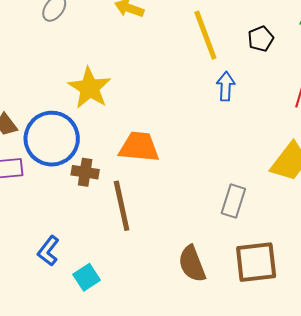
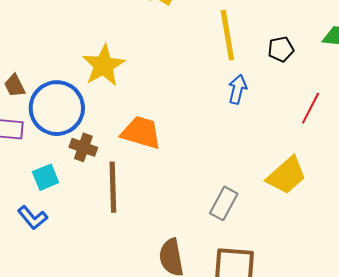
blue L-shape: (48, 251) -> (33, 218), turned -88
cyan square: (87, 277) -> (46, 177), moved

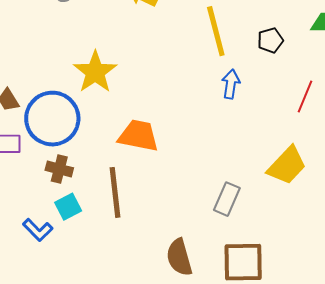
brown cross: (83, 147) -> (59, 169), moved
cyan square: (46, 177) -> (68, 207), moved

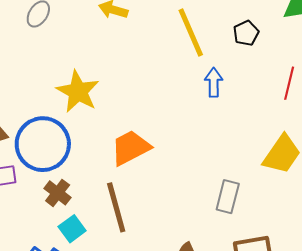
orange trapezoid: (138, 136) -> (131, 148), turned -30
brown cross: (59, 169) -> (58, 193), turned 32

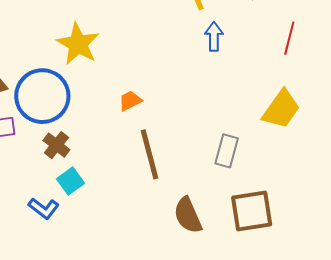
orange trapezoid: (131, 148) -> (130, 101), size x0.6
brown line: (116, 207) -> (150, 154), moved

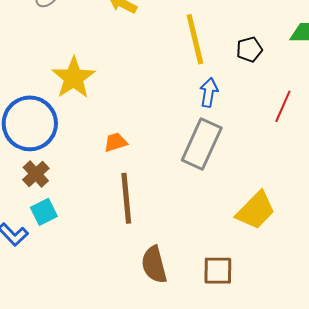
yellow trapezoid: (281, 109) -> (256, 210), moved
gray rectangle: (227, 151) -> (202, 144), moved, size x1.5
brown square: (252, 211) -> (218, 271), size x0.7

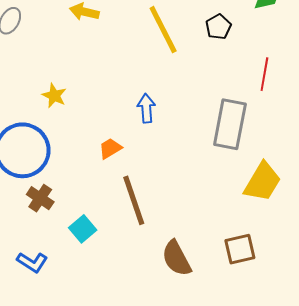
yellow star: (74, 78) -> (54, 96), size x0.6
blue arrow: (209, 92) -> (146, 108), moved
gray rectangle: (202, 144) -> (230, 124), moved
cyan square: (44, 212) -> (83, 229), moved

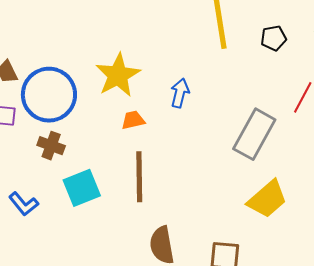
yellow star: (54, 96) -> (118, 75), moved, size x1.8
brown cross: (40, 198) -> (51, 146), turned -32
cyan square: (83, 229) -> (82, 188), size x1.4

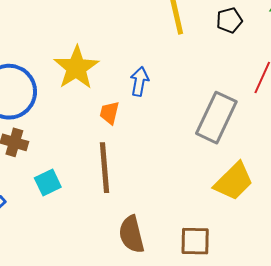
orange trapezoid: (133, 120) -> (109, 113), moved, turned -60
cyan square: (82, 188) -> (48, 183), size x0.7

